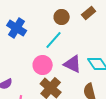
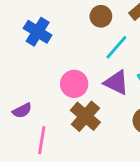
cyan line: (54, 40) -> (116, 47), moved

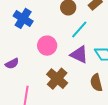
pink circle: (74, 84) -> (47, 46), moved
purple semicircle: (22, 111) -> (12, 64), moved

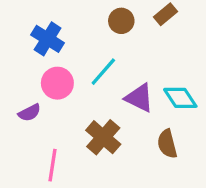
cyan line: (79, 29) -> (103, 72), moved
pink circle: (47, 46) -> (57, 83), moved

